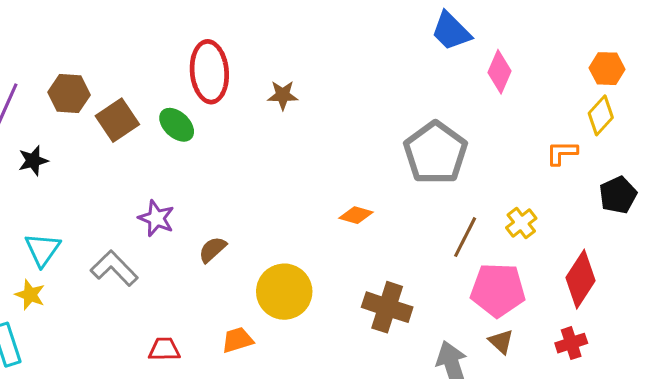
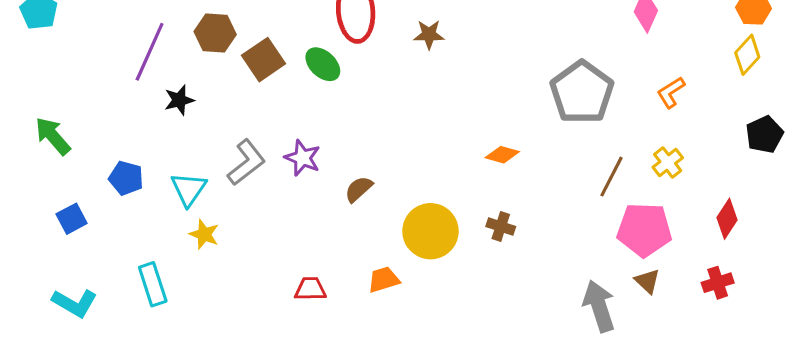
orange L-shape: (562, 153) -> (671, 92), moved, turned -32
gray L-shape: (114, 268) -> (246, 163), moved, turned 96
red diamond: (581, 279) -> (727, 219), size x0.7
yellow star: (30, 295) -> (204, 234), moved
brown cross: (387, 307) -> (501, 227), moved, size x0.6

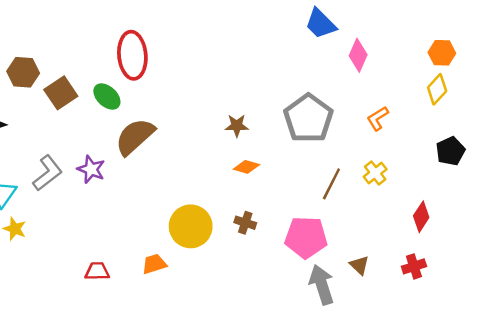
brown star: (429, 35) -> (237, 126), moved
brown semicircle: (359, 189) -> (135, 137), moved, size x1.8
pink pentagon: (644, 230) -> (306, 237), moved

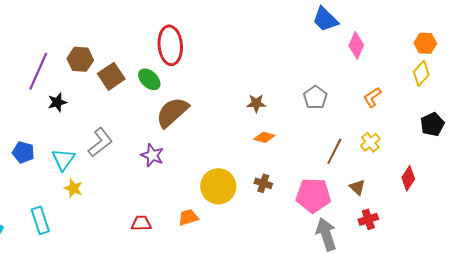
gray pentagon: (308, 118) -> (315, 97), size x0.6
purple star: (91, 169) -> (152, 155), moved
brown triangle: (359, 265) -> (357, 187), moved
red cross: (414, 266) -> (368, 219), moved

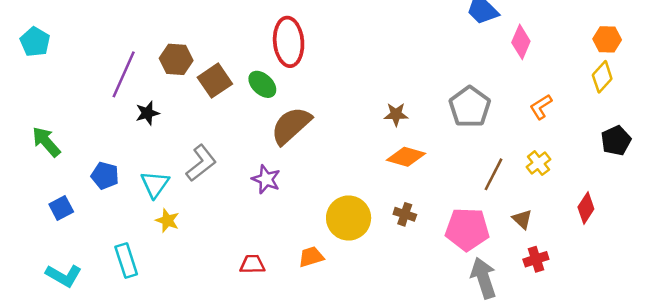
gray pentagon: (315, 97) -> (470, 107), size x1.4
orange diamond: (264, 137) -> (406, 157), size x1.4

